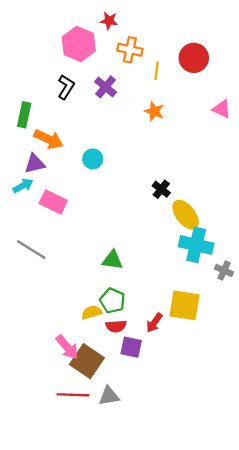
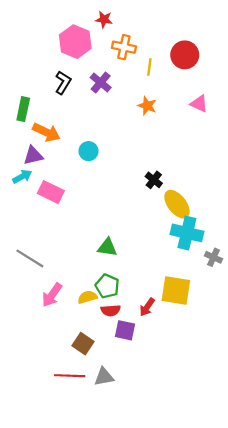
pink triangle: (222, 109) -> (199, 104), moved
gray line: (31, 250) -> (30, 258), moved
pink arrow: (67, 347) -> (52, 295), moved, turned 75
brown square: (87, 361) -> (83, 344), size x0.7

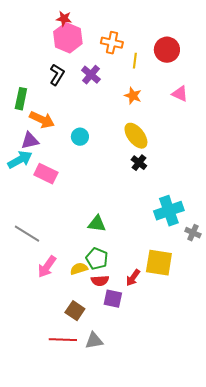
red star: (104, 19) -> (64, 19), moved
cyan arrow: (22, 177) -> (20, 160), size x1.4
yellow ellipse: (177, 204) -> (136, 136), moved
cyan cross: (187, 233) -> (169, 211), turned -32

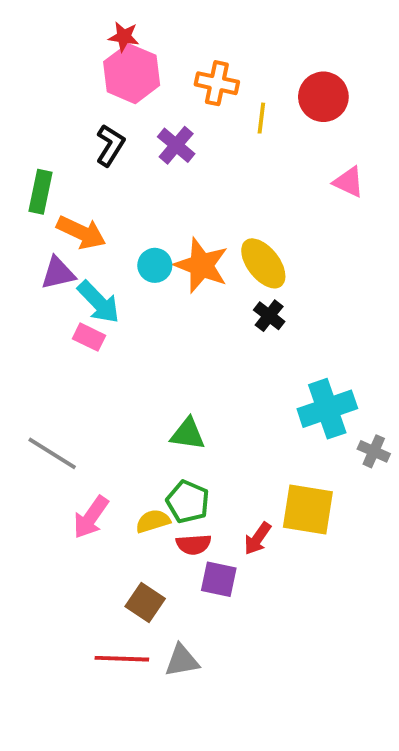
orange star: (133, 96) -> (201, 265), moved, size x1.6
cyan arrow: (20, 160) -> (99, 302), moved, turned 75
pink rectangle: (46, 174) -> (89, 337), size x0.7

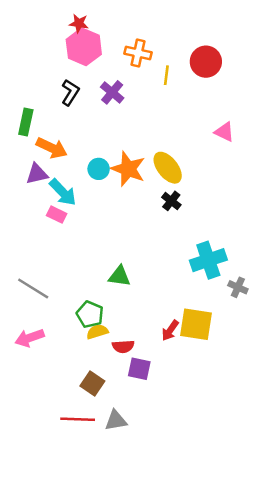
pink triangle: (349, 182) -> (224, 132), moved
green pentagon: (188, 502) -> (90, 314), moved
pink arrow: (91, 517) -> (30, 338), moved, turned 36
red arrow: (258, 539) -> (170, 330), moved

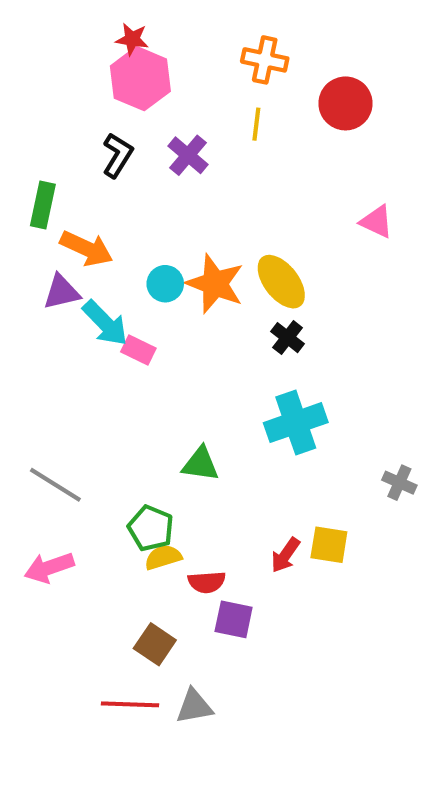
orange cross: (138, 53) -> (265, 60), moved
yellow line: (166, 75) -> (256, 124), moved
pink rectangle: (57, 215) -> (138, 350), moved
cyan cross: (208, 260) -> (296, 423), moved
yellow square: (196, 324) -> (329, 545), size x0.7

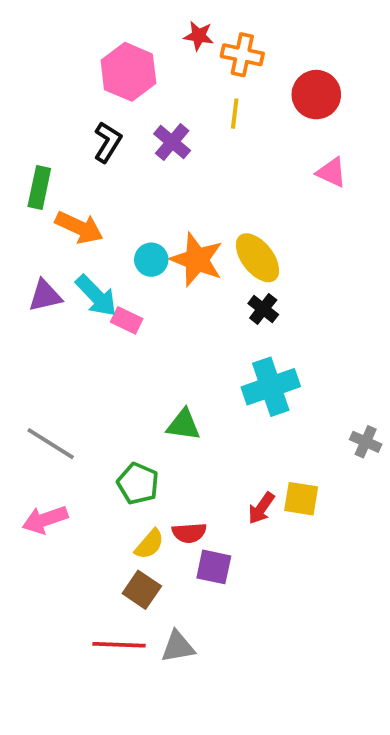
red star: (132, 39) -> (199, 36), moved
pink triangle: (377, 222) -> (331, 172), moved
purple triangle: (62, 292) -> (45, 296), moved
yellow semicircle: (163, 557) -> (149, 544), moved, turned 148

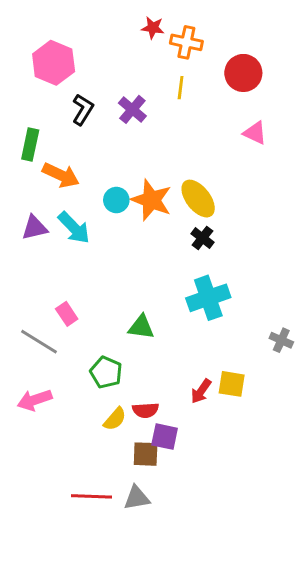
pink hexagon: (128, 72) -> (54, 63), moved
pink rectangle: (127, 320) -> (67, 314), moved, turned 30
brown square: (142, 590) -> (146, 454), moved, turned -32

